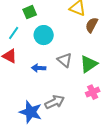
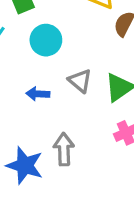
gray arrow: (55, 102) -> (64, 149), turned -66

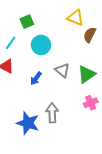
blue arrow: (38, 94) -> (36, 78), turned -56

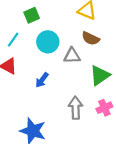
brown semicircle: (90, 35) -> (91, 38), moved, turned -91
gray triangle: (62, 70) -> (72, 56), moved, turned -42
gray arrow: (52, 113) -> (76, 108), moved

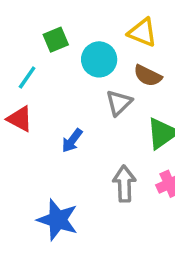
cyan circle: (48, 42) -> (99, 59), moved
gray triangle: (72, 56) -> (119, 103), turned -42

